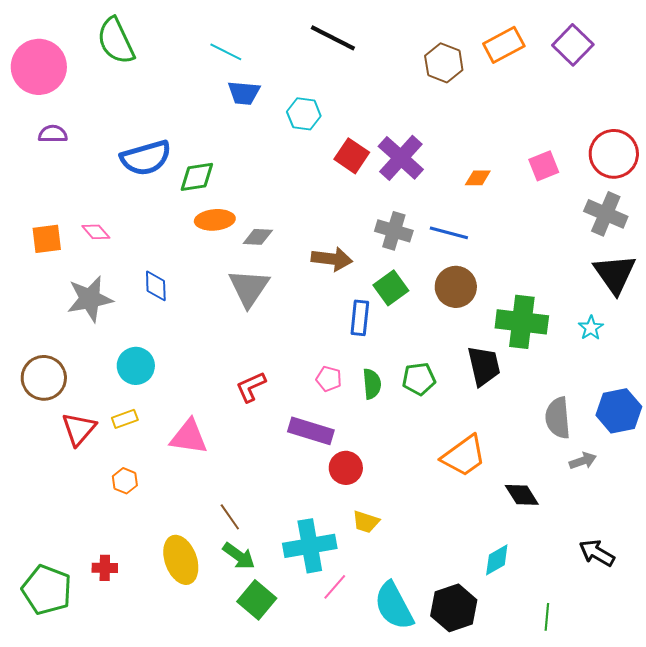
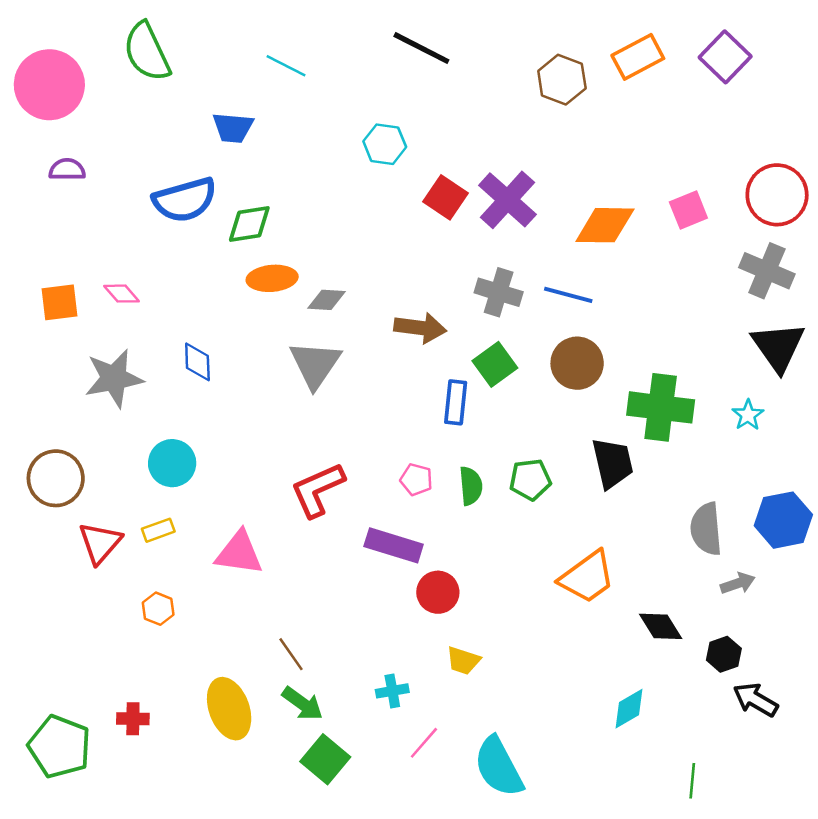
blue trapezoid: (244, 93) -> (233, 128), moved
orange diamond: (478, 178) -> (605, 225), size x1.8
red L-shape: (251, 387) -> (318, 490), size x1.4
cyan cross: (310, 546) -> (392, 691), size x0.5
black hexagon: (454, 608) -> (724, 654), moved, size x0.6

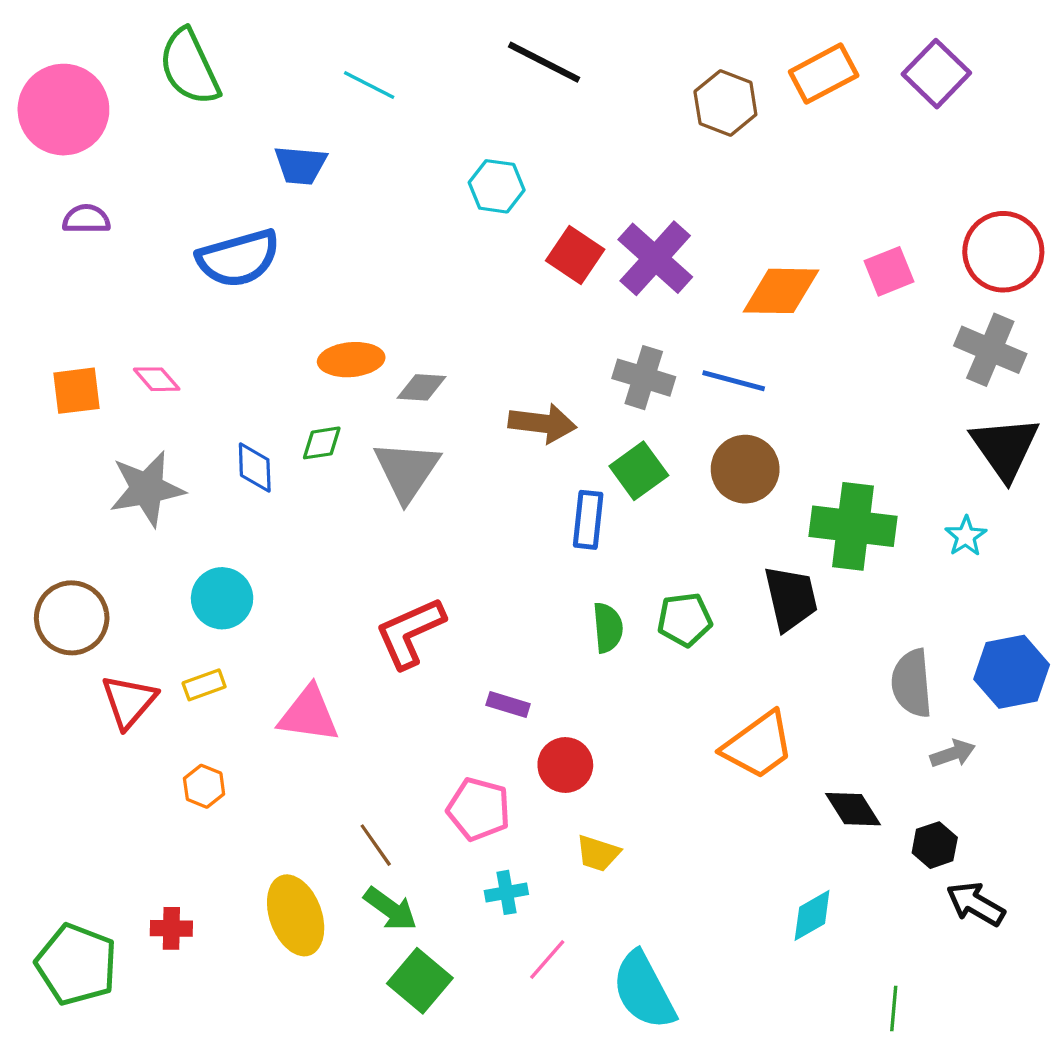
green diamond: (249, 224) -> (322, 443), moved, size x0.7
pink pentagon: (416, 480) -> (479, 809), moved, size x1.5
purple rectangle: (394, 545) -> (508, 705), size x0.6

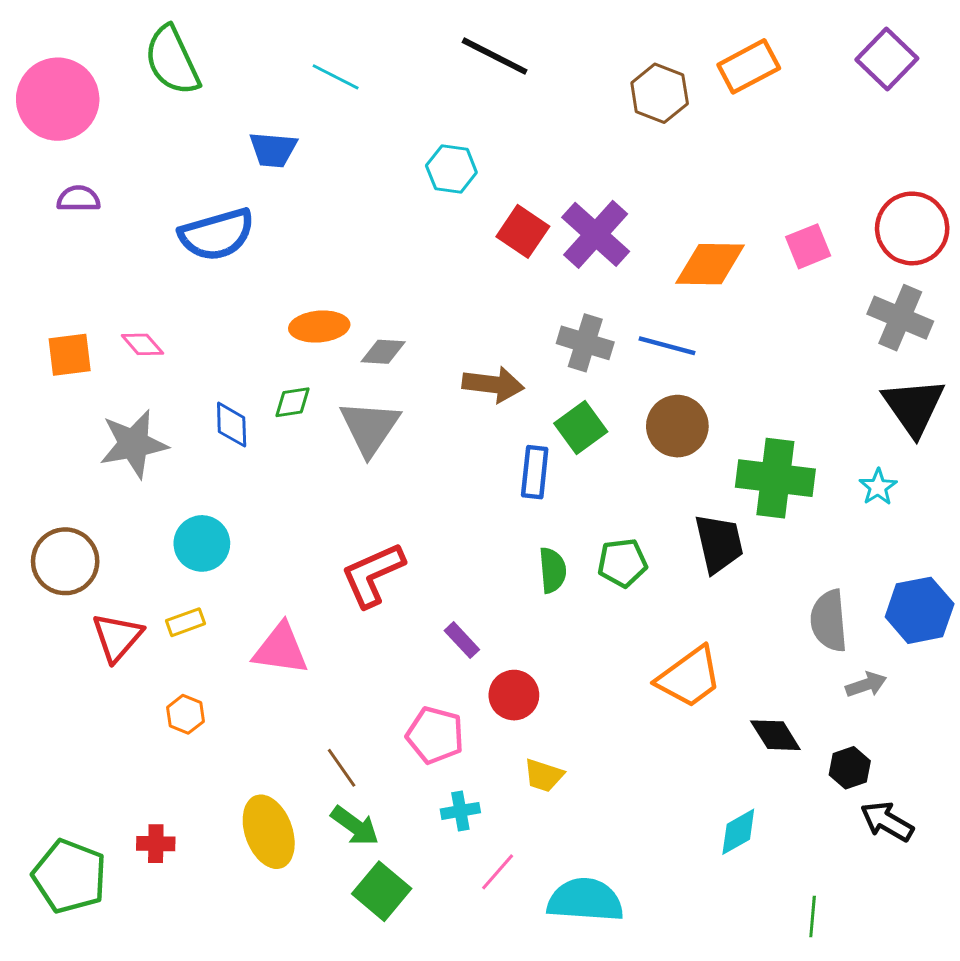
purple square: (936, 74) -> (887, 59), moved
purple rectangle: (508, 705) -> (462, 640), turned 30
cyan semicircle: (644, 991) -> (585, 900), turned 122

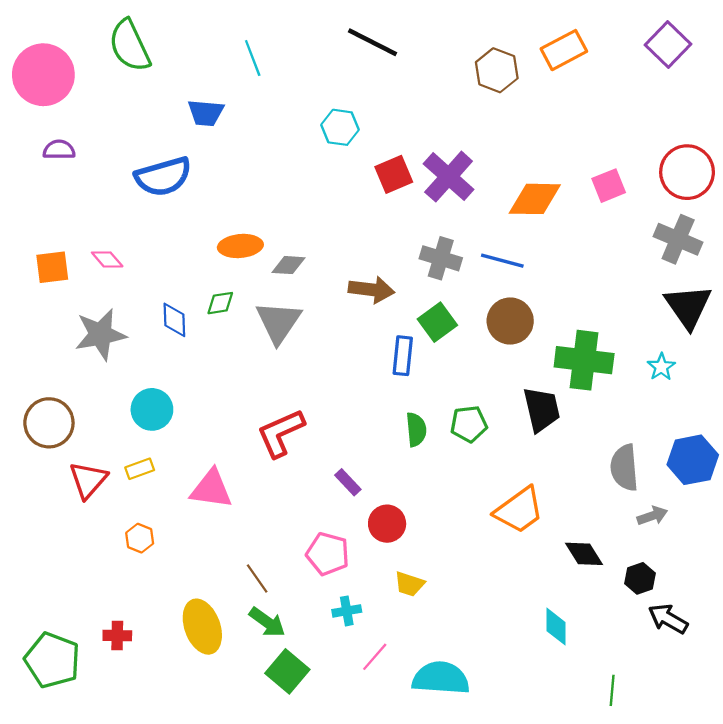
cyan line: (336, 77) -> (253, 58), turned 42
red square: (523, 231) -> (394, 174), turned 33
cyan diamond: (738, 832) -> (556, 627), turned -60

